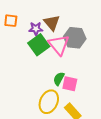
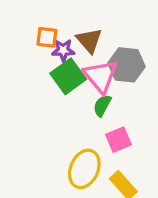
orange square: (11, 21) -> (47, 37), moved
green semicircle: (59, 79) -> (102, 106), moved
pink square: (70, 84) -> (118, 140), turned -35

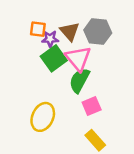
gray hexagon: (127, 65) -> (98, 31), moved
green semicircle: (102, 106) -> (79, 80), size x1.5
yellow ellipse: (84, 169) -> (43, 117), moved

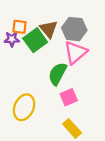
purple star: (50, 39) -> (12, 39), moved
green square: (54, 58) -> (35, 40), moved
pink triangle: (78, 58) -> (75, 53), moved, turned 30

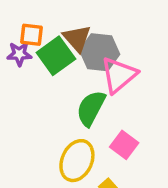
gray hexagon: (74, 29) -> (100, 52), moved
pink square: (69, 97) -> (124, 145), moved, turned -30
yellow ellipse: (24, 107) -> (77, 161), moved

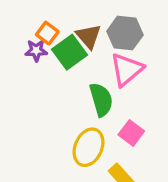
orange square: (32, 35) -> (47, 33), turned 30
gray hexagon: (100, 52) -> (125, 33), moved
green semicircle: (91, 108) -> (101, 100), turned 136

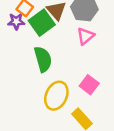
pink triangle: (127, 70) -> (86, 36), size x0.7
green semicircle: (101, 100) -> (43, 59), moved

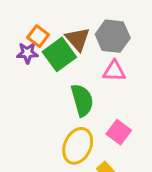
pink triangle: (86, 36) -> (114, 71), turned 42
green semicircle: (43, 59) -> (82, 100), moved

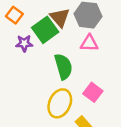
orange square: (38, 36) -> (14, 15), moved
purple star: (27, 53) -> (24, 43), moved

